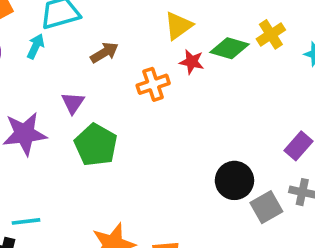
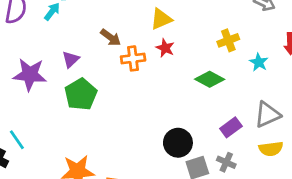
green diamond: (229, 48) -> (210, 79), moved
brown arrow: (104, 52) -> (111, 37), moved, turned 55
cyan line: (26, 221) -> (17, 140), turned 50

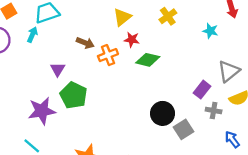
yellow cross: (228, 40) -> (168, 16), moved
purple star: (30, 74) -> (42, 111), moved
green diamond: (210, 79) -> (148, 60), moved
gray cross: (226, 162) -> (214, 111), moved

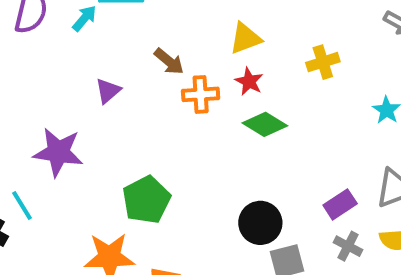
green pentagon: (74, 95) -> (146, 200), moved

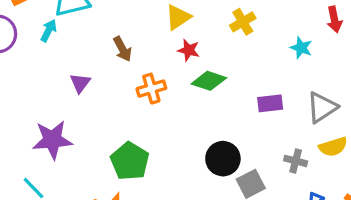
brown arrow: (169, 61) -> (123, 49), turned 35
orange cross: (201, 94) -> (151, 89), moved
purple rectangle: (340, 204) -> (270, 103), moved, turned 40

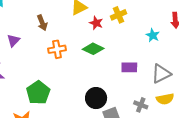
red star: (189, 50) -> (96, 23), moved

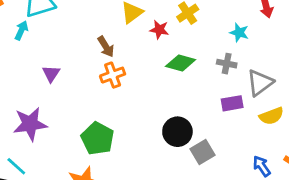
brown arrow: (42, 23) -> (106, 47), moved
green diamond: (93, 49) -> (181, 63), moved
purple rectangle: (129, 67) -> (232, 103), moved
gray cross: (141, 105) -> (227, 64), moved

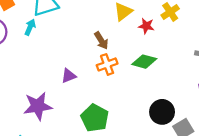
green diamond: (181, 63) -> (144, 62), moved
purple triangle: (51, 74) -> (69, 76), moved, turned 35

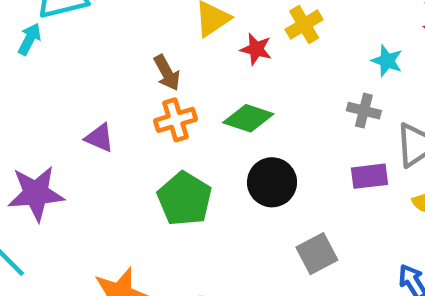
purple triangle: (69, 76) -> (100, 138), turned 42
black circle: (162, 112) -> (272, 182), moved
green pentagon: (95, 118) -> (185, 199), moved

